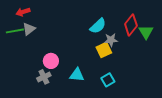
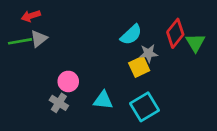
gray cross: (44, 77) -> (59, 103), turned -32
cyan square: (108, 80) -> (145, 107), size x1.5

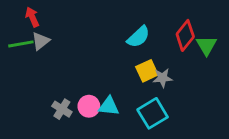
red arrow: (31, 16) -> (32, 17), turned 84
gray star: (149, 53) -> (163, 78), moved
pink circle: (68, 81) -> (89, 106), moved

